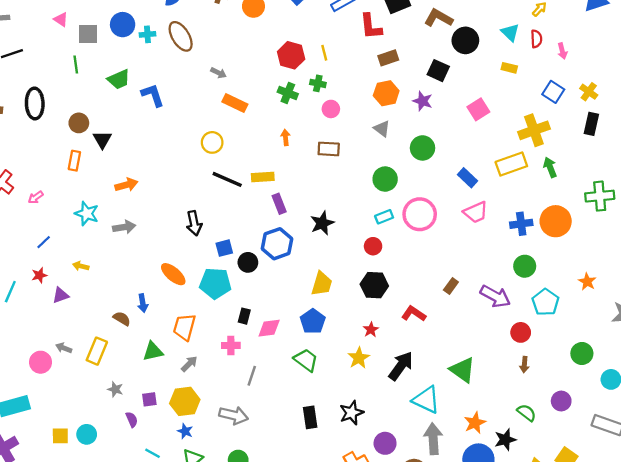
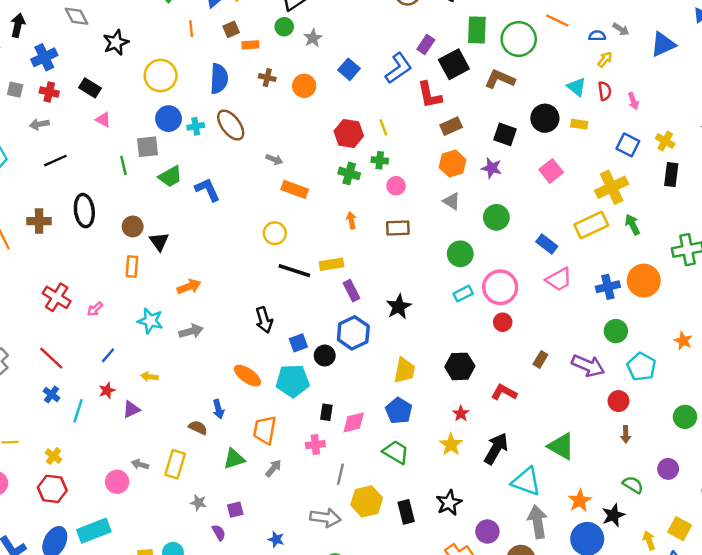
gray square: (88, 34) -> (148, 147), moved
black circle: (465, 40) -> (545, 118), moved
red circle: (373, 246) -> (503, 322), moved
yellow hexagon: (185, 401) -> (367, 501), moved

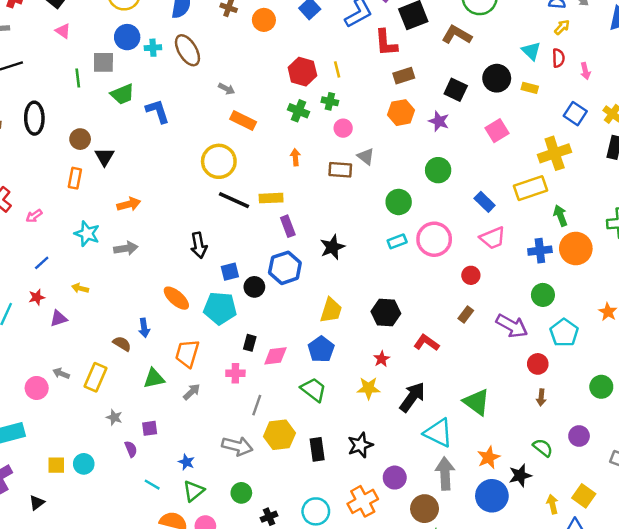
gray triangle: (452, 201) -> (366, 156), moved
green arrow: (632, 225) -> (560, 216), moved
yellow circle: (275, 233) -> (219, 161), size x1.5
red circle: (503, 322) -> (471, 275), moved
yellow star: (451, 445) -> (368, 388), turned 30

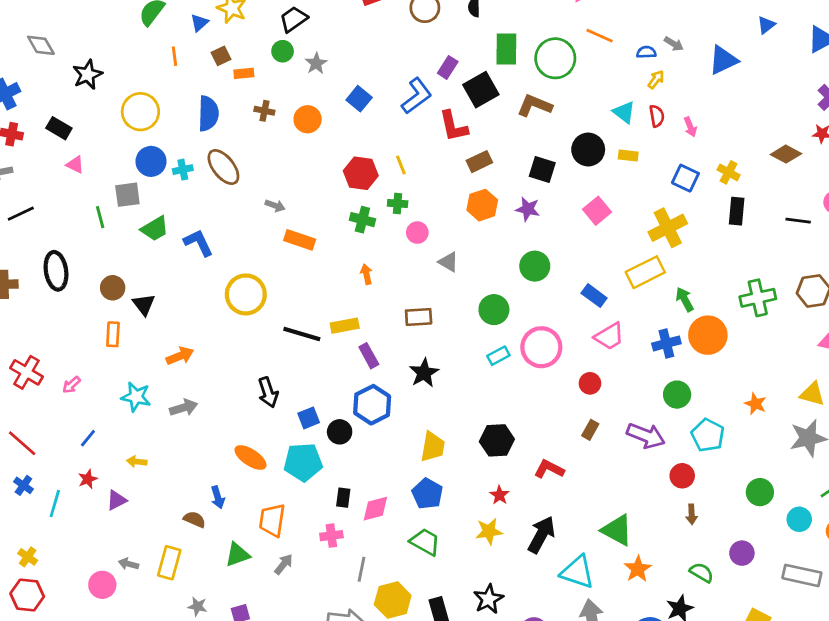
yellow circle: (219, 161) -> (246, 294), moved
brown rectangle: (340, 170) -> (419, 317), moved
orange star: (489, 457) -> (638, 569), moved

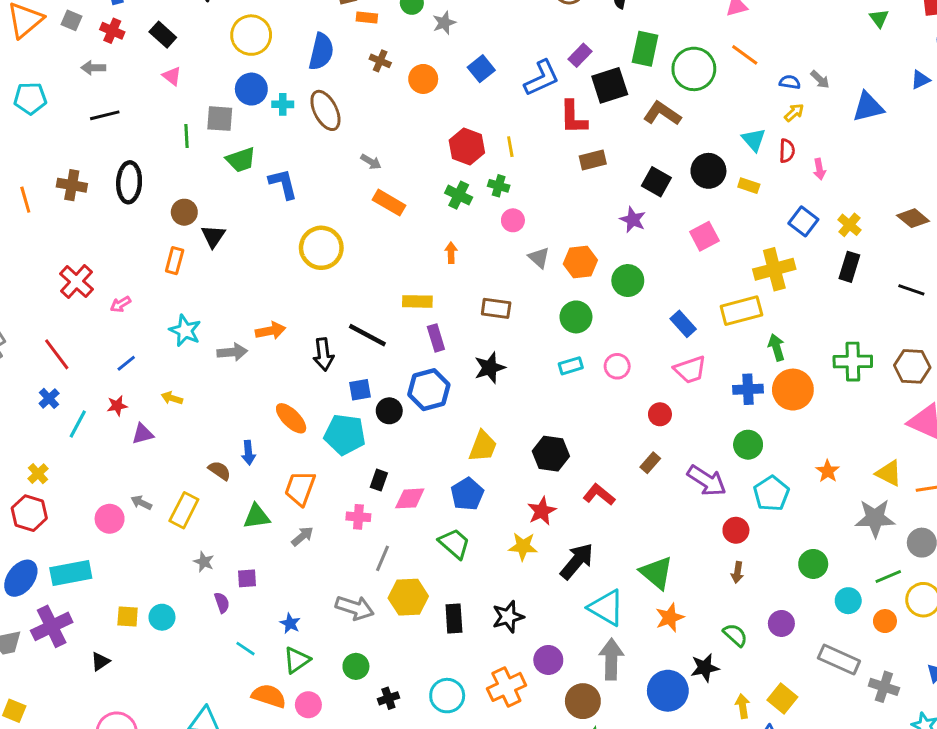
orange hexagon: (482, 205) -> (580, 262), moved
black line: (302, 334) -> (367, 335), moved
pink circle: (541, 347) -> (617, 366), size x0.6
orange arrow: (180, 356) -> (270, 331), moved
red star: (499, 495) -> (542, 511), size x1.4

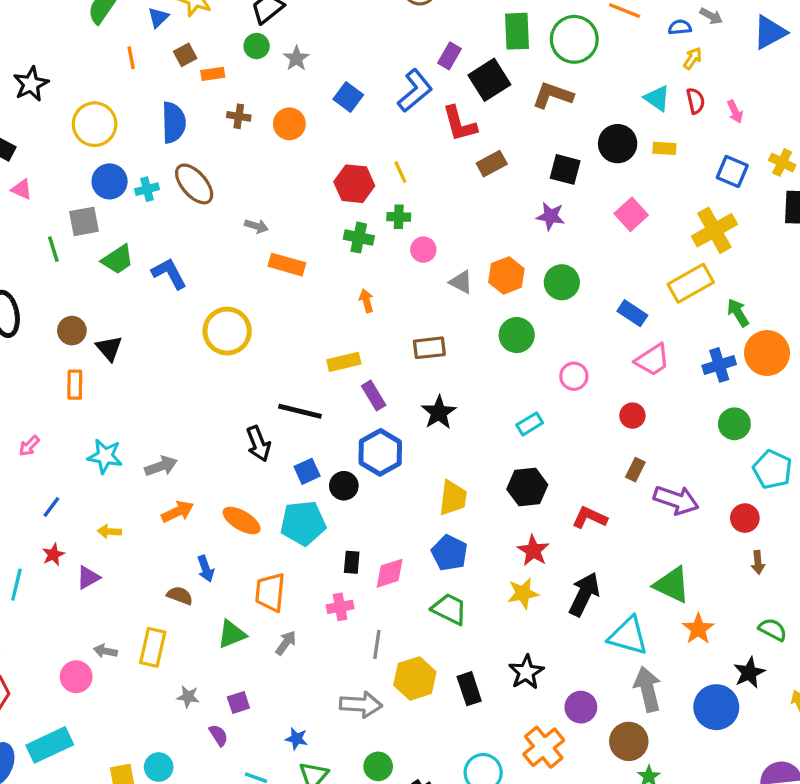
orange arrow: (270, 331) -> (178, 512), moved
cyan rectangle: (571, 366) -> (530, 424), moved
purple arrow: (707, 481) -> (676, 500), moved

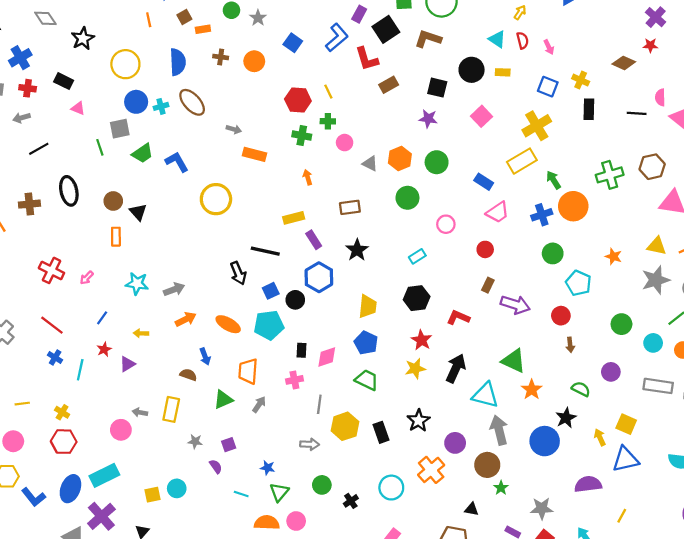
gray arrow: (361, 705) -> (310, 444), size x0.7

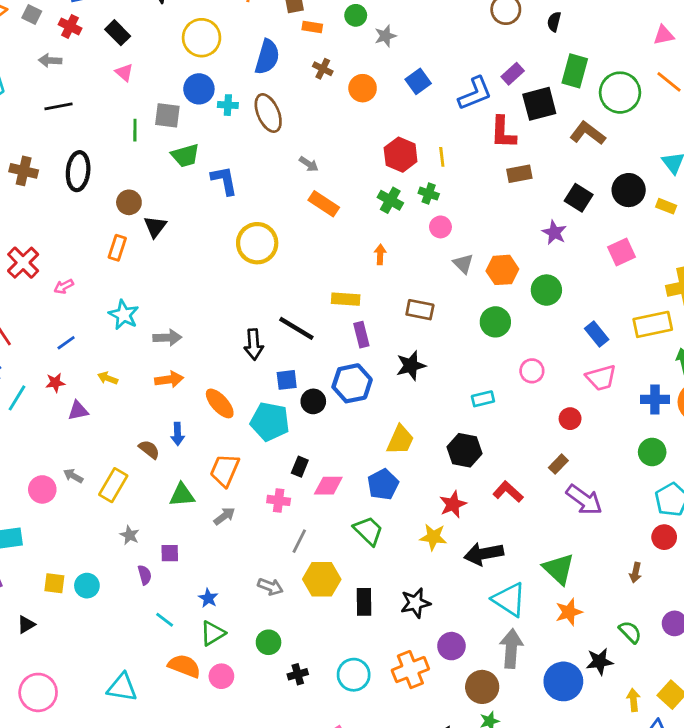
red circle: (561, 316) -> (664, 537), moved
black arrow: (456, 368) -> (484, 554), turned -144

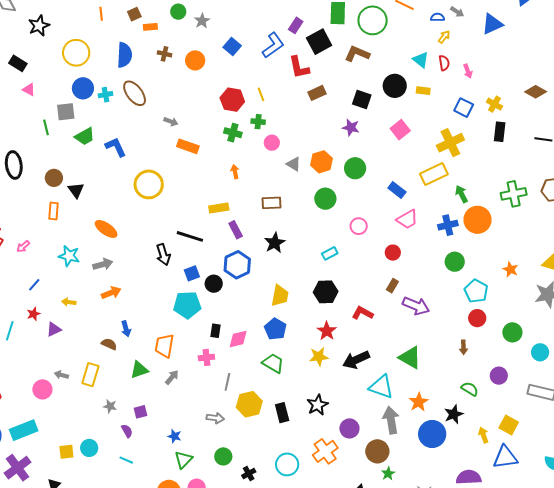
orange ellipse: (220, 403) -> (106, 229), moved
orange star: (569, 612) -> (419, 402), moved
cyan line: (165, 620) -> (126, 460), moved

